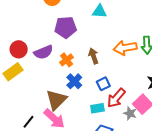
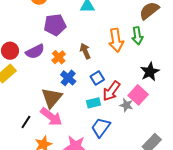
orange arrow: (125, 48) -> (116, 40), turned -85

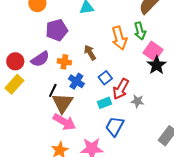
orange cross: (59, 57) -> (64, 62), turned -32
pink square: (138, 95) -> (153, 51), moved
black line: (26, 122) -> (53, 90), moved

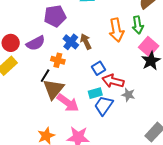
orange cross: (64, 62) -> (58, 60), moved
blue cross: (76, 81) -> (71, 42), moved
red arrow: (121, 89) -> (113, 81), turned 70
pink arrow: (64, 122) -> (68, 103), moved
blue trapezoid: (115, 126) -> (104, 106), moved

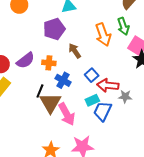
purple pentagon: (55, 16) -> (54, 29), moved
blue cross: (71, 42) -> (63, 80), moved
orange cross: (58, 60) -> (49, 63), moved
pink arrow: (68, 103) -> (67, 114), turned 35

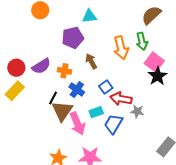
cyan rectangle: (92, 100) -> (96, 112), moved

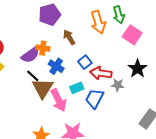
purple semicircle: (41, 66) -> (30, 55), moved
black star: (158, 76) -> (138, 69), moved
black line: (53, 98) -> (33, 76), turned -72

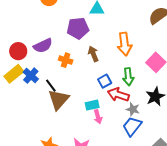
green arrow: (119, 15) -> (128, 77), moved
purple semicircle: (30, 55) -> (43, 46), moved
blue cross: (56, 66) -> (31, 76), moved
blue trapezoid: (95, 99) -> (132, 126), moved
pink arrow: (59, 100) -> (98, 117), moved, size x0.6

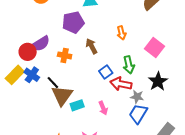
orange arrow: (125, 44) -> (121, 33), size x0.6
red circle: (18, 51) -> (28, 52), moved
cyan rectangle: (92, 105) -> (77, 105), moved

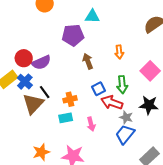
purple semicircle: (40, 44) -> (41, 62), moved
orange cross: (65, 55) -> (70, 99), moved, turned -32
black star: (158, 81) -> (149, 105), turned 30
brown triangle: (62, 95) -> (33, 104), moved

